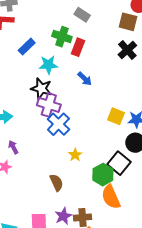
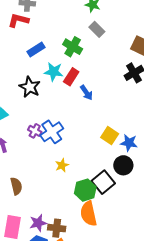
red rectangle: (78, 47) -> (71, 77), moved
black star: (41, 88) -> (30, 87), moved
purple cross: (49, 105) -> (35, 131), moved, size x0.6
brown semicircle: (56, 183) -> (16, 186), moved

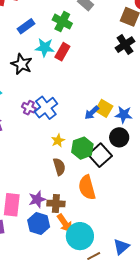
blue arrow: (86, 93) -> (92, 113), moved, turned 84
brown semicircle: (16, 186) -> (59, 167), moved
green hexagon: (85, 190) -> (82, 148), moved

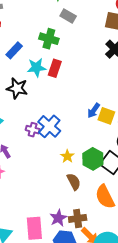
blue arrow: (92, 113) -> (94, 110), moved

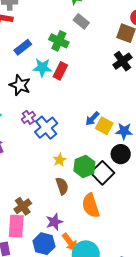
purple cross: (33, 130) -> (28, 117), moved, turned 32
purple star: (58, 218) -> (54, 222), moved
brown cross: (78, 218) -> (23, 206), moved, turned -36

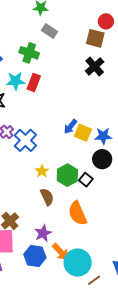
black square: (102, 173) -> (86, 180), size x0.6

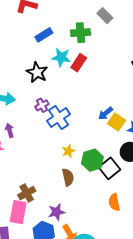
green cross: (29, 53) -> (81, 33), turned -36
black square: (86, 180) -> (109, 168), size x1.5
orange semicircle: (78, 213) -> (114, 202), moved, size x0.7

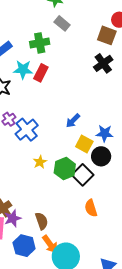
yellow square: (116, 122) -> (84, 144), moved
brown semicircle: (68, 177) -> (42, 221), moved
purple star: (57, 212) -> (13, 218), moved

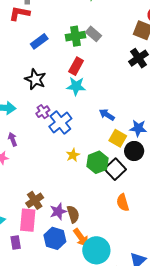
gray rectangle: (62, 23) -> (94, 34), moved
cyan star: (23, 70) -> (76, 86), moved
blue arrow: (73, 121) -> (107, 115), turned 77
purple star: (13, 218) -> (58, 211), moved

